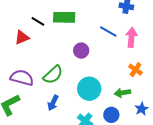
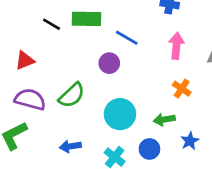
blue line: (108, 31) -> (127, 38), moved
red triangle: (22, 37) -> (25, 60), moved
blue arrow: (53, 103) -> (70, 146), moved, turned 56

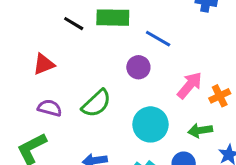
pink arrow: (176, 46) -> (190, 85), moved, turned 35
orange cross: (182, 89) -> (220, 96), turned 30
purple semicircle: (30, 99) -> (50, 108), size x0.7

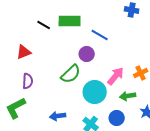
pink arrow: (190, 85) -> (116, 76), moved
green semicircle: (96, 103) -> (71, 74), moved
purple semicircle: (50, 108) -> (28, 81), turned 77

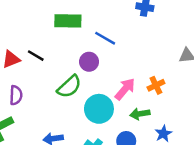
black line: (44, 25) -> (36, 56), moved

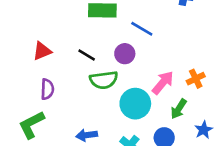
black line: (36, 56) -> (87, 55), moved
green semicircle: (69, 87) -> (104, 80), turned 35
green arrow: (140, 114) -> (179, 109), turned -48

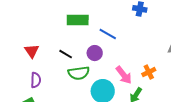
red triangle: (42, 51) -> (32, 51), turned -42
pink arrow: (163, 83) -> (124, 75), turned 102

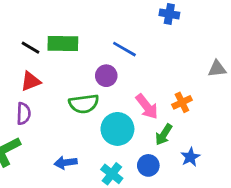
green rectangle: (78, 20) -> (63, 43), moved
red triangle: (32, 51) -> (31, 81), moved, turned 42
black line: (66, 54) -> (31, 48), moved

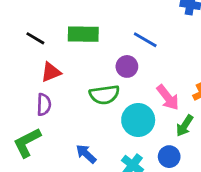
black line: (31, 48) -> (35, 38), moved
blue arrow: (66, 163) -> (86, 154), turned 50

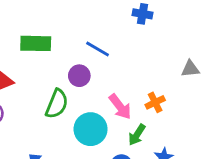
green semicircle: (104, 95) -> (57, 104), turned -60

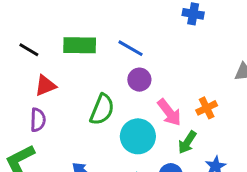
blue line: (98, 49) -> (130, 48), moved
purple circle: (79, 76) -> (139, 80), moved

